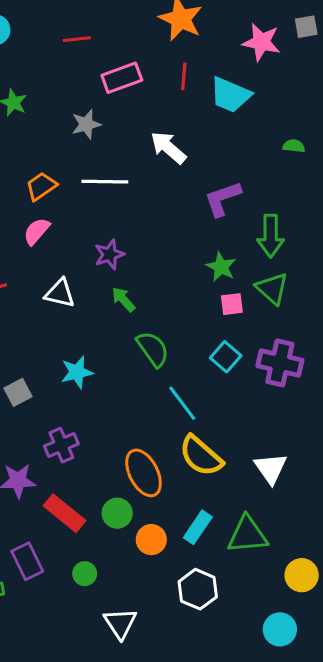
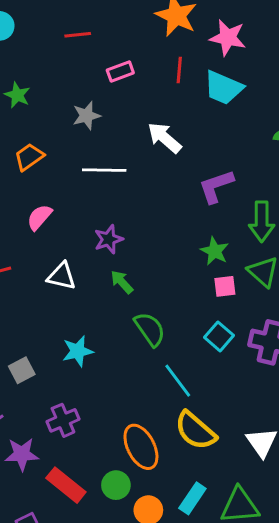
pink star: (261, 42) -> (228, 38), moved
pink rectangle: (122, 78) -> (120, 72), size x0.7
orange trapezoid: (41, 186) -> (29, 157), moved

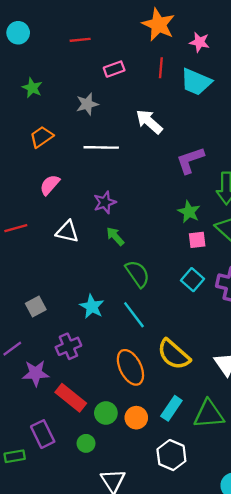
pink star: (228, 38) -> (199, 42), size x0.7
cyan star: (78, 351) -> (92, 307), moved, turned -30
cyan line: (178, 381) -> (134, 315), moved
green circle: (116, 485) -> (106, 413), moved

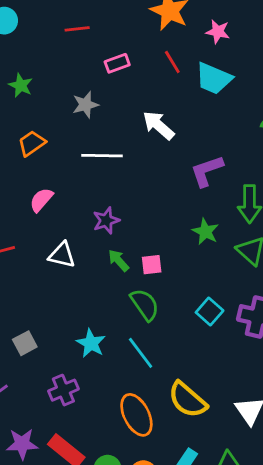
red line: (161, 68) -> (172, 62), turned -36
pink square: (197, 240) -> (152, 265), moved
purple star: (36, 373) -> (22, 444), moved

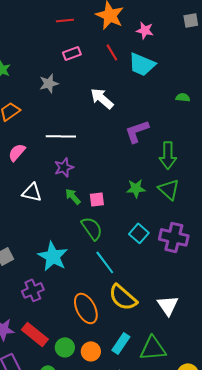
red line: (77, 29) -> (65, 20), moved
white line: (102, 156) -> (61, 136), moved
green star: (205, 232) -> (136, 188), moved, turned -30
cyan star: (91, 343) -> (53, 256), size x1.4
cyan line: (141, 353) -> (105, 262), moved

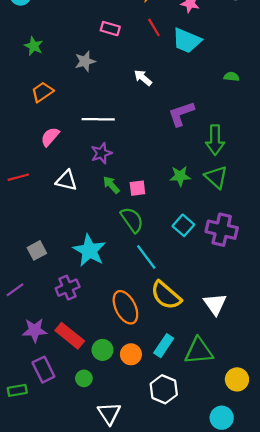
pink rectangle: (72, 53) -> (110, 29), turned 36
white arrow: (102, 98) -> (143, 78), size x0.7

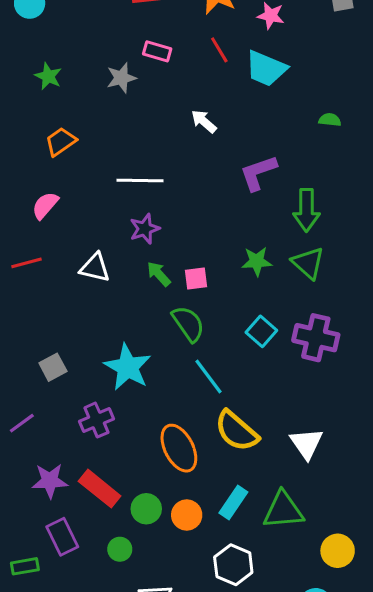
gray star: (85, 61) -> (121, 78), moved
pink semicircle: (50, 137) -> (45, 205), moved

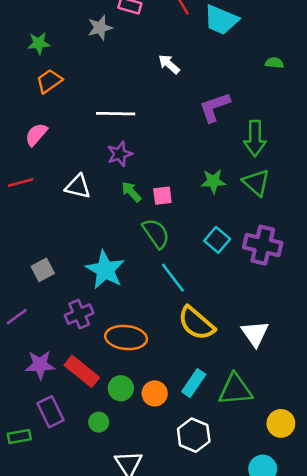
green star: (48, 76) -> (39, 43), moved, turned -30
orange ellipse: (179, 448) -> (126, 338), moved, turned -57

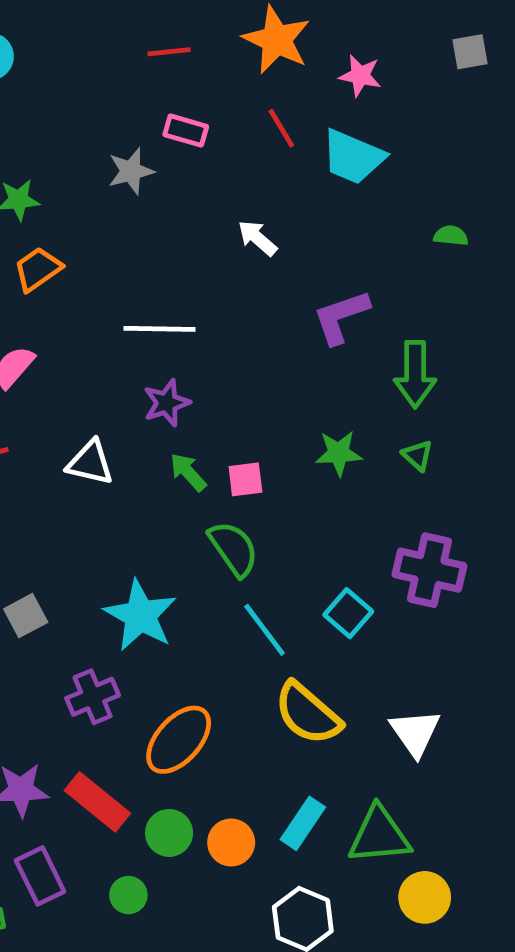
green triangle: (256, 183) -> (417, 455), size x0.6
cyan square: (217, 240) -> (348, 613), moved
orange ellipse: (126, 338) -> (179, 740), turned -54
yellow circle: (281, 423) -> (425, 897), moved

